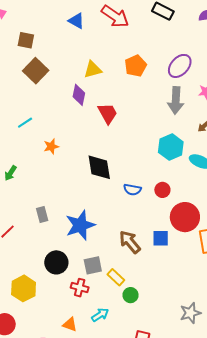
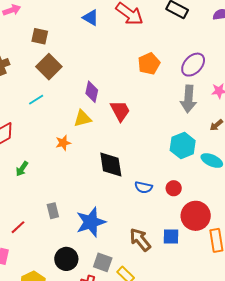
yellow triangle: (93, 70) -> (83, 118), moved
cyan line: (25, 123) -> (36, 100), moved
gray square: (93, 265) -> (103, 262), turned 30

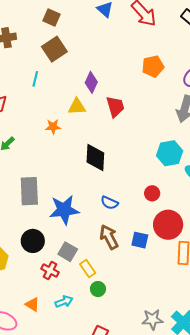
cyan line: (36, 100) -> (35, 79), turned -56
blue semicircle: (144, 187) -> (109, 203), moved
gray rectangle: (53, 211) -> (29, 191), size x1.8

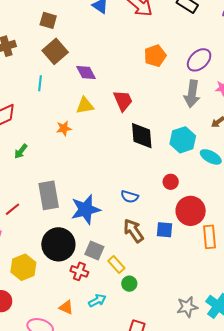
purple diamond: (91, 82) -> (86, 72), moved, turned -45
black diamond: (95, 157) -> (142, 136), moved
black circle: (33, 241) -> (58, 244), size x1.4

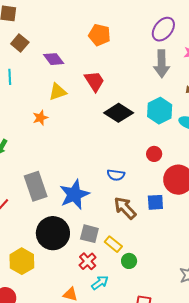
brown square: (55, 51) -> (20, 43), size x0.7
orange pentagon: (155, 56) -> (99, 35), moved, turned -30
black diamond: (142, 136) -> (119, 113), turned -44
red cross: (79, 271) -> (88, 261), moved, turned 36

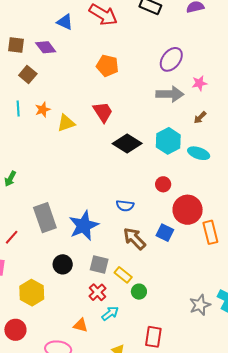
purple diamond: (54, 59) -> (46, 47), moved
gray arrow: (162, 64) -> (170, 94), turned -88
orange star: (40, 118) -> (43, 110), moved
blue square: (155, 202) -> (165, 233), turned 30
black circle: (53, 233) -> (63, 264), size x0.6

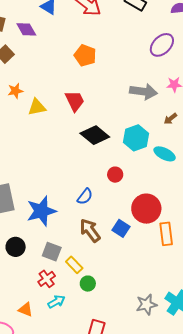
purple ellipse: (171, 59) -> (162, 45), moved
red circle: (163, 184) -> (115, 175), moved
blue semicircle: (125, 206) -> (85, 197), turned -66

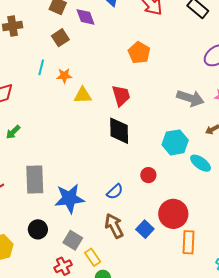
black diamond: (95, 135) -> (119, 131), moved, turned 40

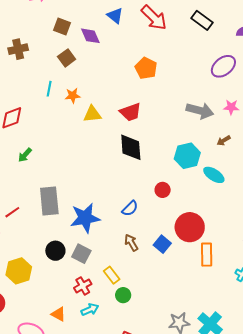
red trapezoid: (121, 96) -> (131, 112), turned 90
brown arrow: (114, 226) -> (131, 243), size x0.7
gray square: (73, 240) -> (81, 254), moved

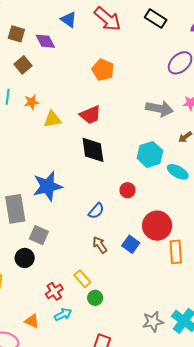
blue star: (85, 218) -> (48, 186), moved
gray square: (81, 254) -> (39, 235), moved

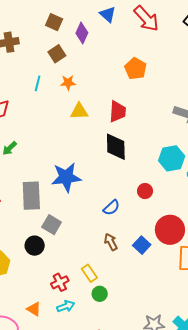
purple diamond: (45, 41) -> (82, 33), turned 45
orange star: (32, 102) -> (68, 83), moved
red trapezoid: (90, 115) -> (118, 112), turned -70

